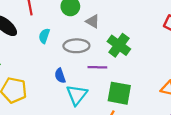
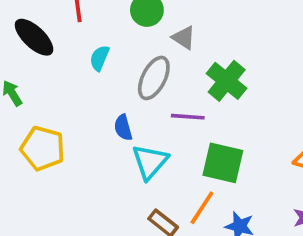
gray ellipse: (76, 46) -> (154, 78), turned -65

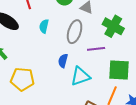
blue semicircle: (123, 128) -> (63, 61), turned 40
cyan triangle: (150, 162) -> (80, 76), turned 40

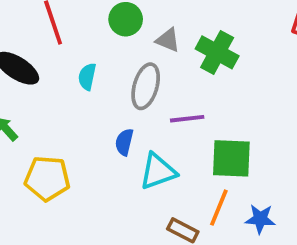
green cross: (113, 26) -> (217, 52), moved

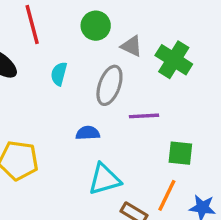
blue semicircle: (124, 142) -> (88, 133), turned 70
green square: (231, 158) -> (180, 153), size x0.7
cyan triangle: (158, 171) -> (104, 179), moved

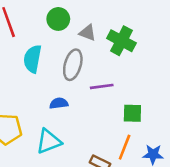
cyan semicircle: (59, 74) -> (33, 59), size x1.5
cyan triangle: (104, 179) -> (49, 141), moved

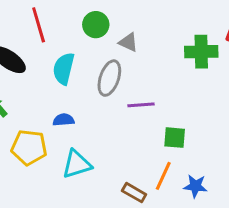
green cross: (121, 41) -> (201, 52), moved, turned -32
blue semicircle: (59, 103) -> (64, 120), moved

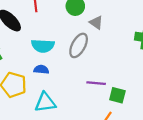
cyan semicircle: (64, 69) -> (43, 46), moved, turned -110
purple line: (141, 105) -> (96, 83), moved

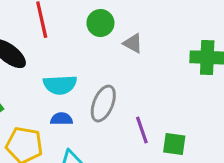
gray ellipse: (79, 45) -> (103, 104), moved
purple line: (96, 83) -> (142, 130), turned 72

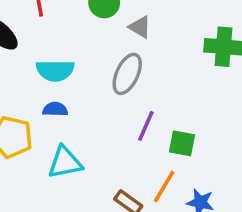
gray ellipse: (103, 104) -> (127, 74), moved
purple line: (142, 130) -> (146, 126), turned 40

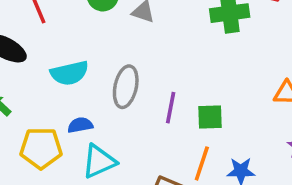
gray ellipse: (127, 74) -> (126, 87), moved
blue semicircle: (55, 109) -> (80, 125), moved

